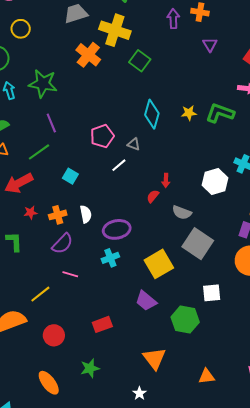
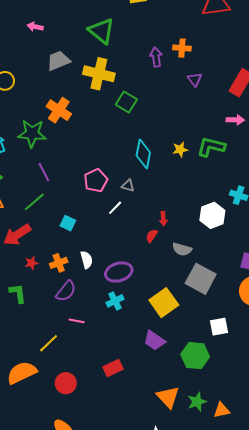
orange cross: (88, 55) -> (59, 110), moved
green star: (90, 368) -> (197, 402), moved

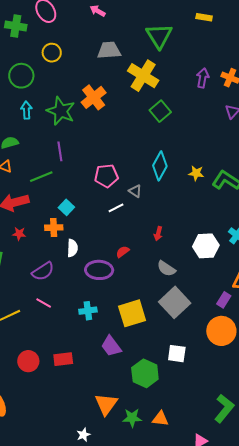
red semicircle: (152, 236) -> (123, 252), moved
orange cross: (59, 263) -> (54, 228), moved
cyan cross: (115, 301) -> (88, 311), moved
red circle: (66, 383) -> (28, 361), moved
orange triangle: (222, 410) -> (160, 419), moved

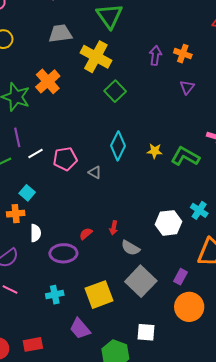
white line: (116, 208) -> (36, 153), moved
red arrow: (158, 234) -> (114, 228), moved
purple rectangle: (224, 300) -> (181, 277), moved

